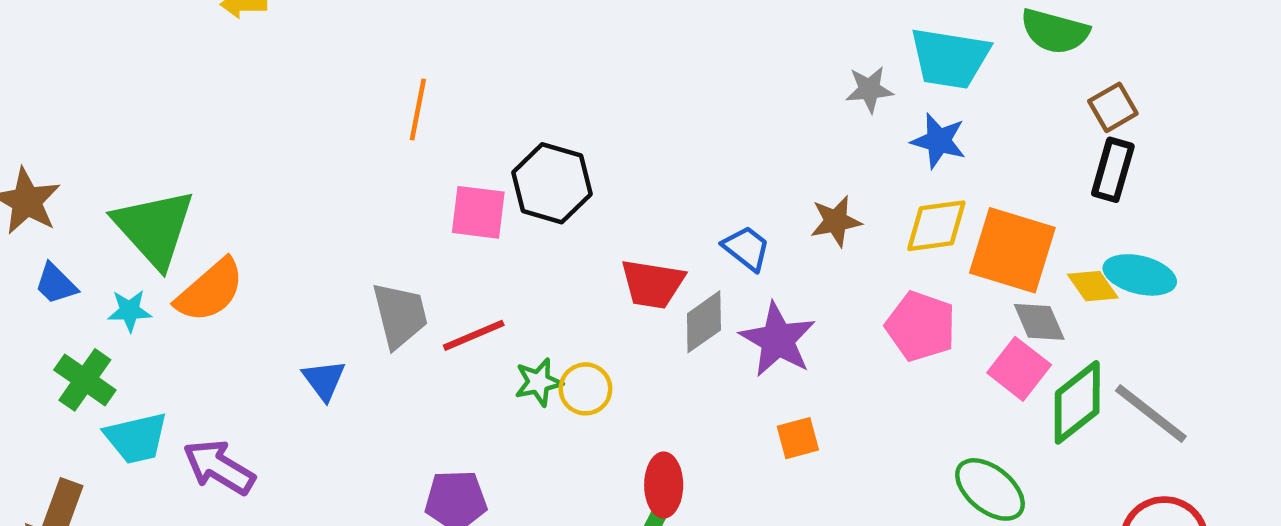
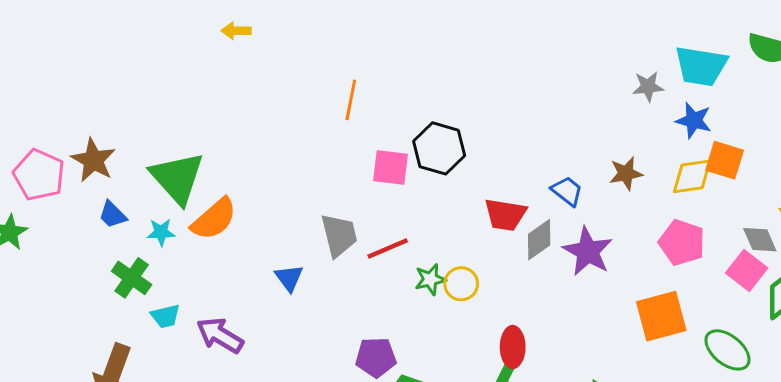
orange square: (1012, 250) -> (725, 160), moved, size x0.7
cyan trapezoid: (136, 438) -> (165, 316), size x0.7
orange square: (798, 438) -> (661, 316), moved, size x1.8

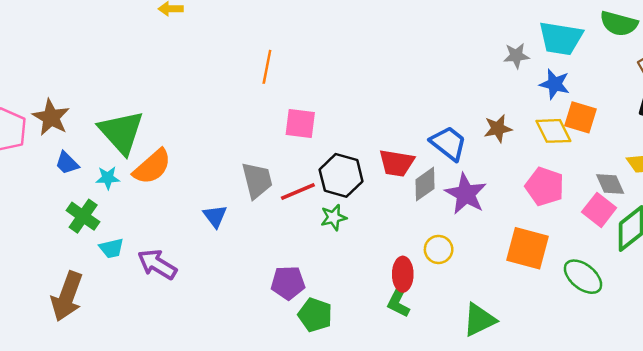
black hexagon: (439, 148) -> (341, 175), moved
yellow diamond: (692, 176) -> (553, 131), turned 72
blue trapezoid: (567, 191) -> (448, 143), size x1.4
yellow circle: (461, 284) -> (439, 249), moved
orange square: (661, 316) -> (527, 248), turned 30

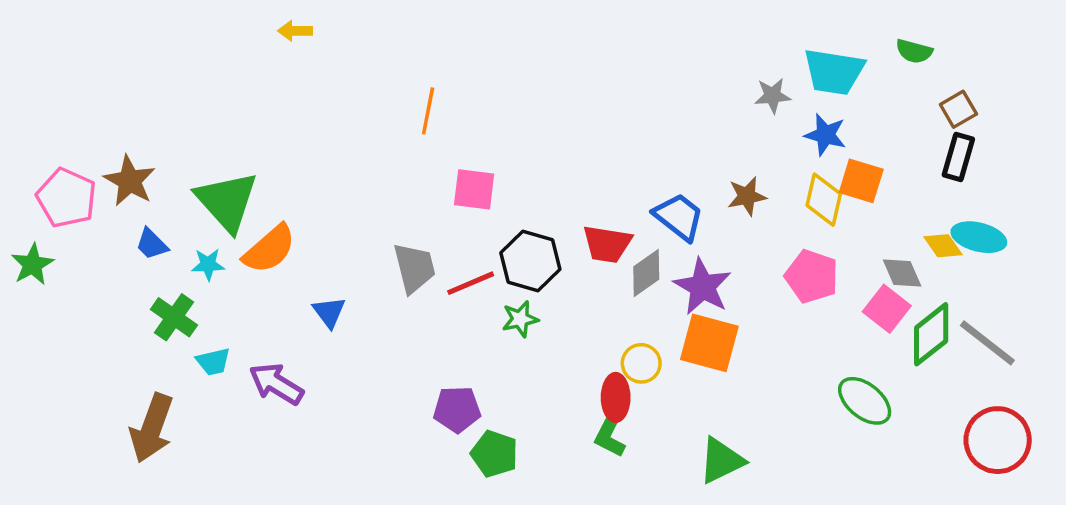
green semicircle: (619, 24) -> (914, 51), size x0.7
yellow diamond: (553, 131) -> (824, 200), turned 39
blue triangle: (215, 216) -> (329, 312), moved
orange square: (527, 248) -> (709, 343), moved
yellow circle: (439, 249) -> (641, 363), moved

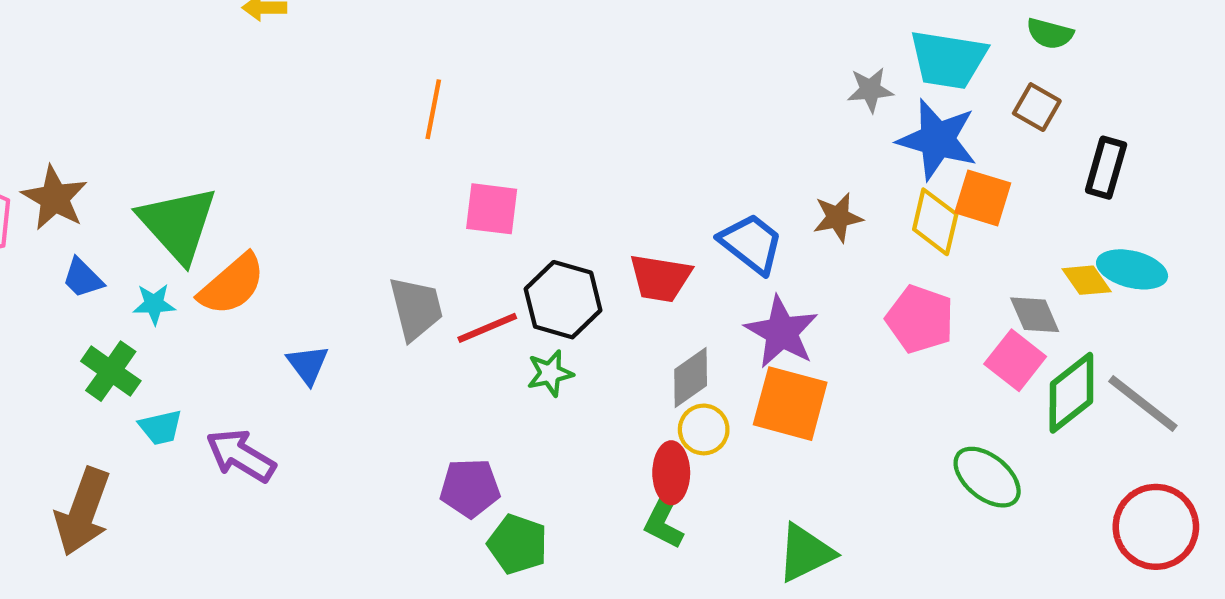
brown square: (958, 109) -> (1037, 107), moved, turned -30
blue star: (825, 135) -> (937, 140), size x1.5
gray diamond: (646, 273) -> (691, 378), moved

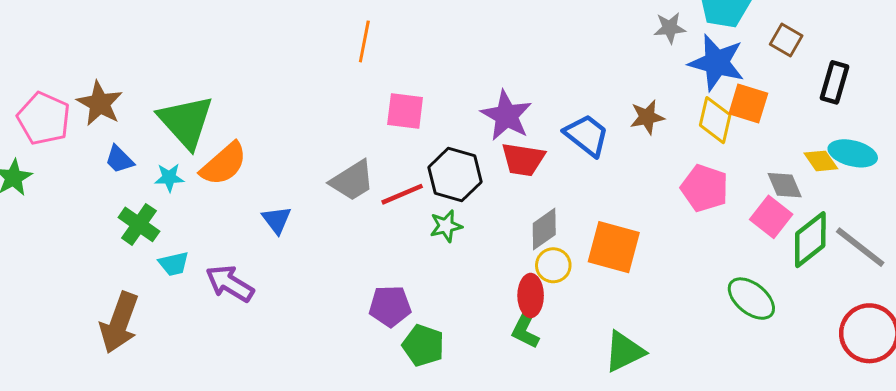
gray trapezoid: (416, 308) -> (352, 181), turned 72
purple star: (782, 332) -> (506, 116), moved

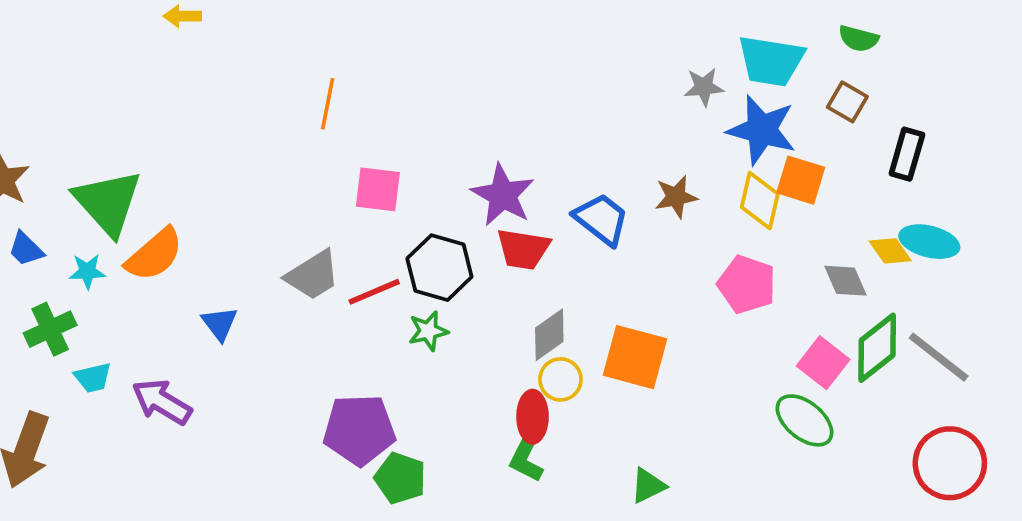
pink square: (771, 217) -> (823, 363), moved
green cross: (139, 224) -> (50, 329), turned 30
purple pentagon: (390, 306) -> (359, 430), size x1.4
green triangle: (624, 351) -> (648, 486), size x0.7

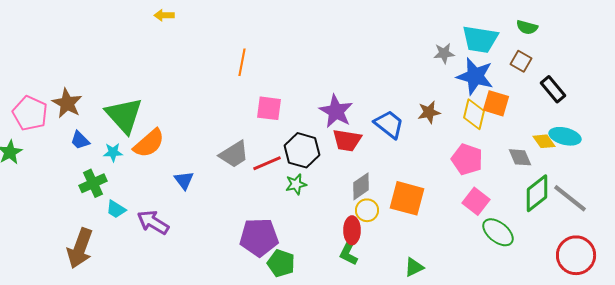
black rectangle: (907, 154) -> (553, 89), turned -56
pink square: (823, 363) -> (476, 201), moved
cyan trapezoid: (93, 378) -> (116, 209), turned 45

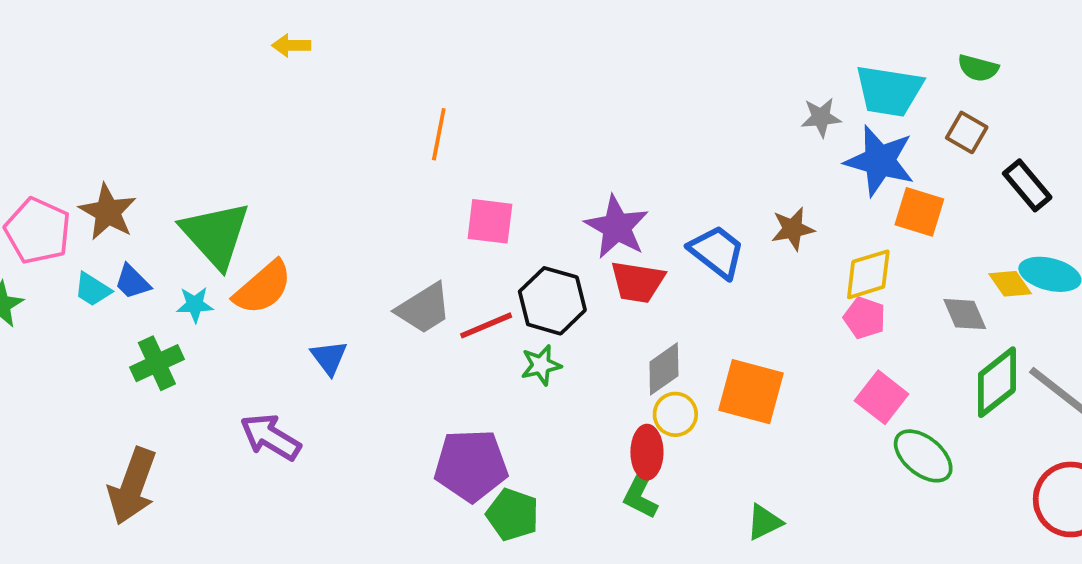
yellow diamond: (474, 114) -> (868, 274), moved, turned 60
pink pentagon: (467, 159) -> (865, 318), size x0.7
cyan trapezoid: (116, 209) -> (93, 289), moved

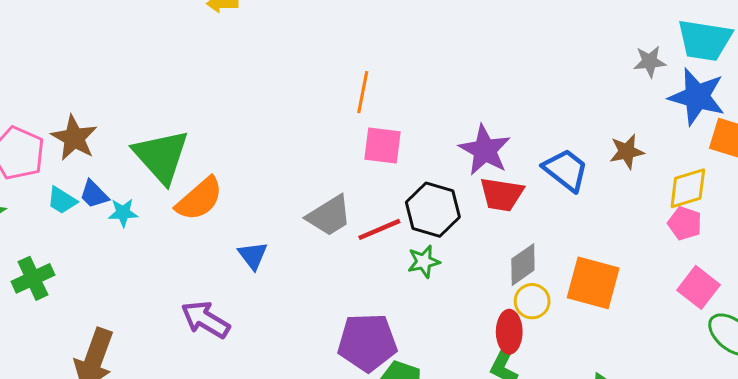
orange line: (439, 134) -> (363, 92), moved
cyan star: (195, 305) -> (123, 213), moved
green cross: (157, 363) -> (33, 278), moved

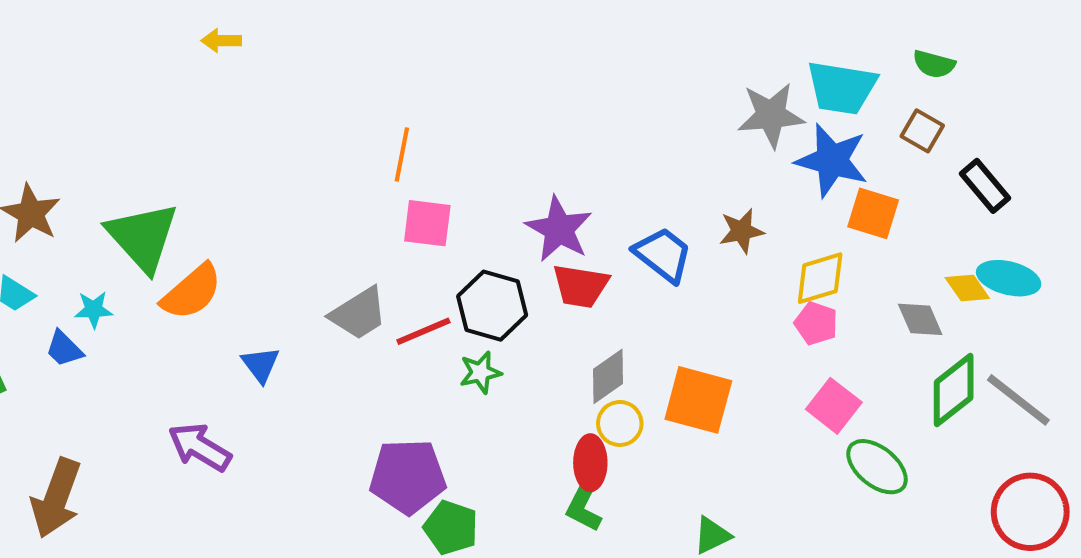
gray star: (650, 62) -> (771, 115), size x1.6
blue trapezoid: (94, 194) -> (64, 349), moved

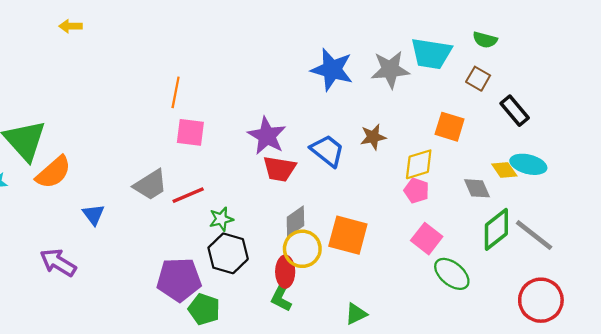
blue star: (832, 160) -> (332, 70), moved
black hexagon: (492, 306) -> (228, 253), moved
yellow circle: (620, 423) -> (302, 249), size x1.4

